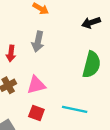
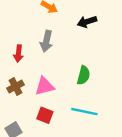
black arrow: (91, 23) -> (87, 22), moved
green semicircle: (91, 65) -> (84, 75), moved, size x0.7

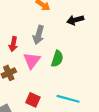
green semicircle: (84, 75) -> (57, 59), moved
pink triangle: (45, 86) -> (32, 61), moved, turned -42

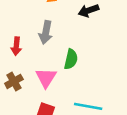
pink triangle: (32, 61) -> (46, 78), moved

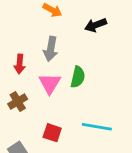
pink triangle: (46, 78) -> (50, 83), moved

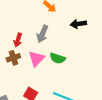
green semicircle: (78, 77) -> (58, 58), turned 84
brown cross: (18, 101) -> (13, 58), moved

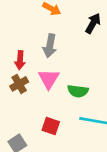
black arrow: (78, 24) -> (93, 23), turned 140
green semicircle: (58, 58) -> (78, 91), moved

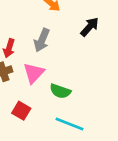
red square: (51, 126) -> (21, 111), moved

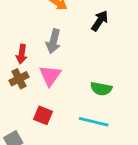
green semicircle: (60, 91) -> (101, 89), moved

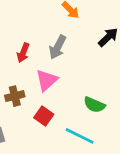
brown cross: (19, 79) -> (15, 96), moved
red square: (43, 115) -> (44, 116), moved

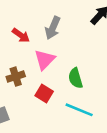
red arrow: (23, 53) -> (21, 35), turned -72
green semicircle: (94, 105) -> (76, 78), moved, turned 54

